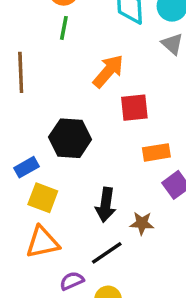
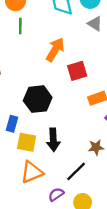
blue rectangle: (26, 167) -> (12, 124), turned -35
black arrow: (106, 205) -> (53, 140), moved

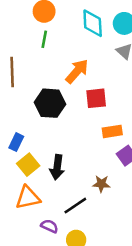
black hexagon: (38, 99) -> (50, 103), moved
yellow square: (27, 142) -> (28, 165), turned 30
purple semicircle: (56, 194) -> (49, 226), turned 49

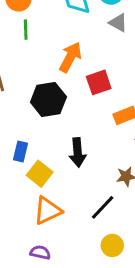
black arrow: (57, 167) -> (78, 152), moved
purple semicircle: (49, 226) -> (40, 252), moved

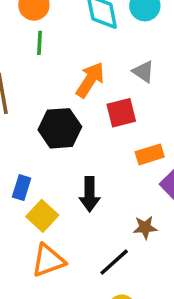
gray triangle: (118, 23) -> (143, 72), moved

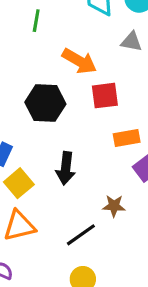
gray triangle: (143, 72) -> (131, 42), moved, turned -30
orange arrow: (90, 80) -> (79, 61), turned 80

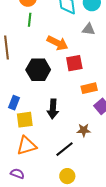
yellow square: (19, 183) -> (25, 120), turned 36

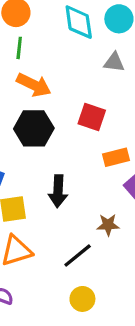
orange arrow: (57, 43) -> (34, 85), moved
red square: (74, 63) -> (92, 117), turned 30

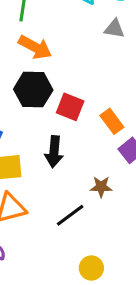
red square: (92, 117) -> (70, 107), moved
orange rectangle: (116, 157) -> (112, 121), turned 65
yellow circle: (82, 299) -> (91, 268), moved

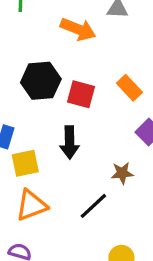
orange arrow: (35, 47) -> (78, 29), moved
orange rectangle: (112, 121) -> (129, 88), moved

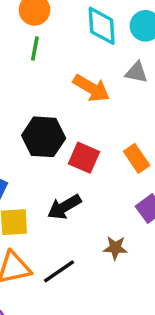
black arrow: (70, 142) -> (64, 207), turned 52
black line: (93, 206) -> (59, 271), moved

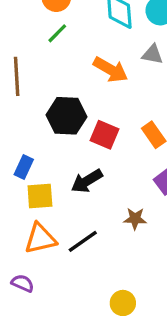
green line: (35, 48) -> (57, 33), turned 35

